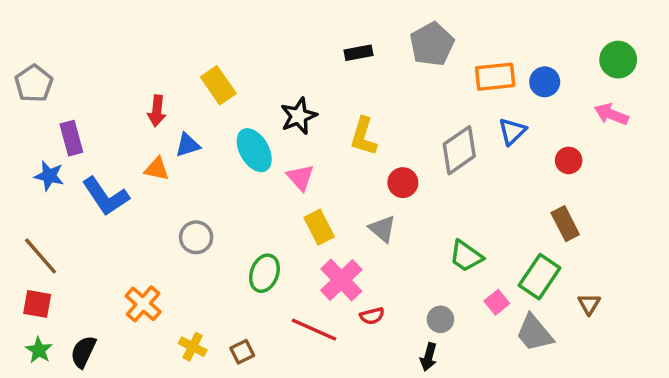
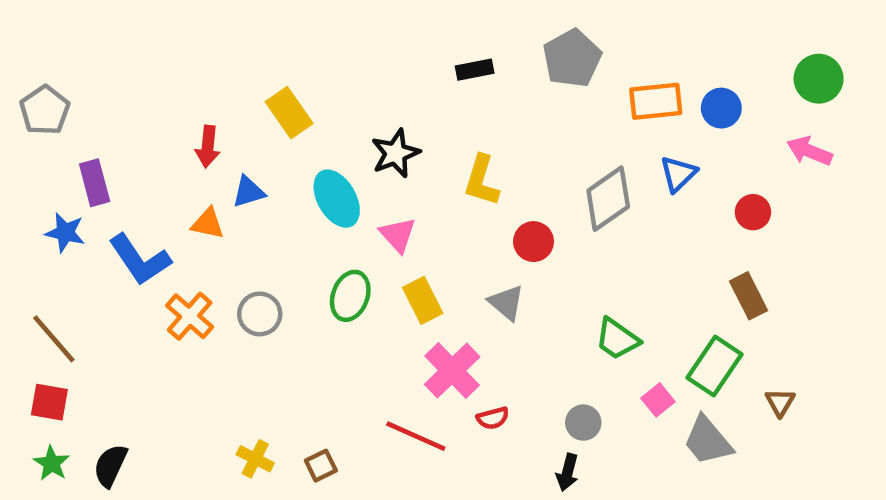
green ellipse: (264, 273) -> (350, 296), moved
orange cross: (143, 304) -> (190, 316), moved

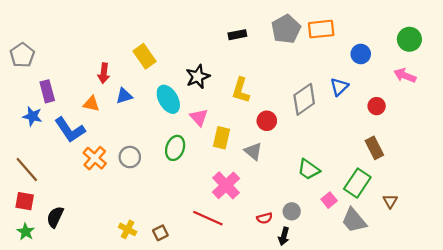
orange rectangle: (656, 101) -> (321, 29), moved
orange triangle: (208, 223) -> (91, 104), moved
yellow rectangle: (423, 300) -> (222, 138), moved, turned 40
red semicircle: (493, 418) -> (265, 218), moved
black semicircle: (110, 466) -> (55, 217), moved

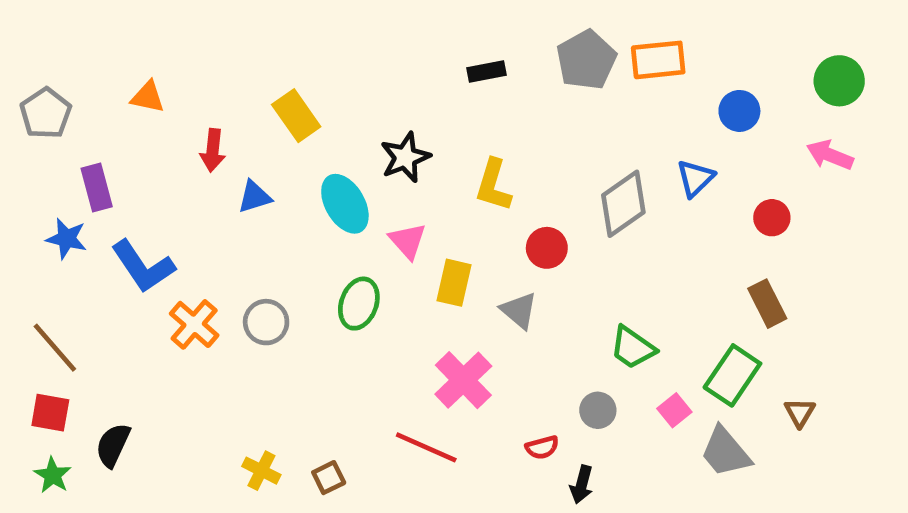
orange triangle: (91, 104) -> (148, 97), moved
gray circle: (292, 211) -> (598, 410), moved

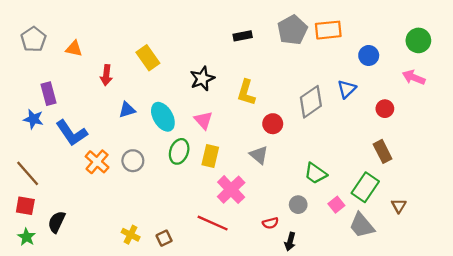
gray pentagon: (46, 113) -> (33, 39), moved
blue triangle: (254, 197) -> (127, 110), moved
cyan ellipse: (345, 204) -> (163, 117), moved
yellow rectangle: (454, 283) -> (210, 156), moved

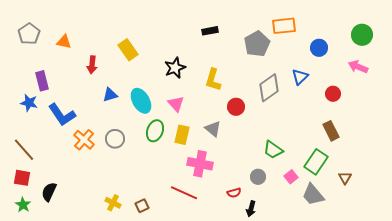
gray pentagon: (292, 30) -> (257, 44), moved
gray triangle: (259, 155) -> (213, 129), moved
pink cross: (231, 190) -> (200, 164), turned -35

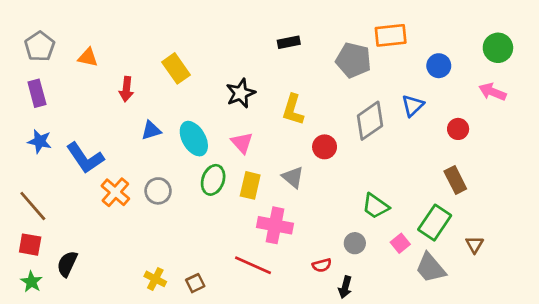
gray pentagon: (257, 44) -> (353, 60), turned -30
purple rectangle: (42, 81) -> (37, 93), moved

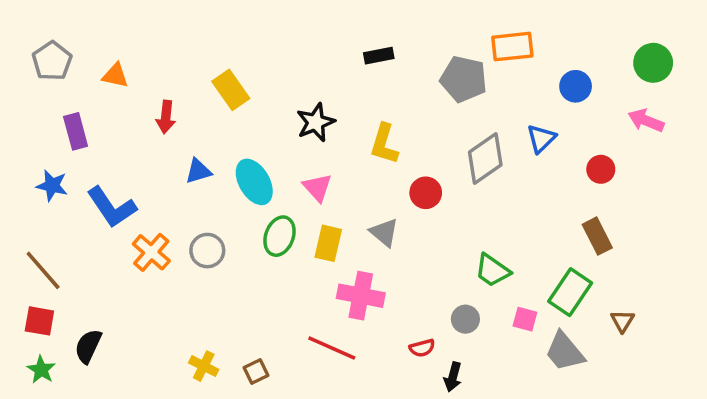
purple rectangle: (37, 93) -> (76, 131), moved
pink square: (400, 243) -> (525, 319), turned -36

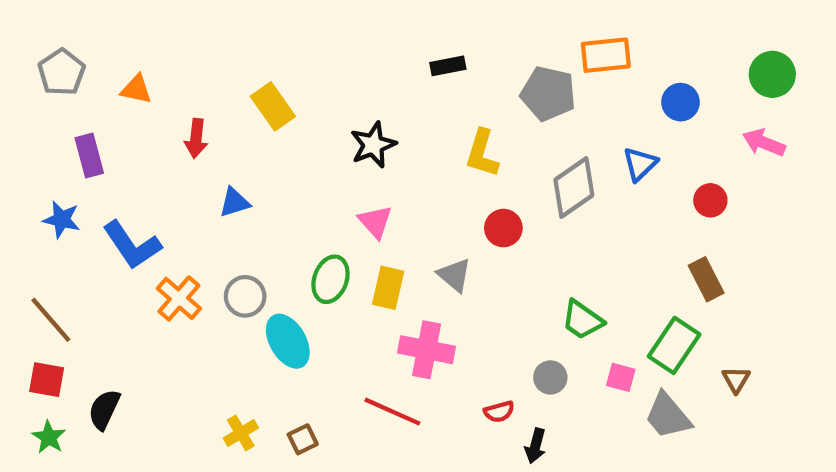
yellow L-shape: (384, 144) -> (482, 153), moved
cyan ellipse: (254, 182) -> (288, 341), moved
yellow cross: (204, 366) -> (241, 433), turned 32

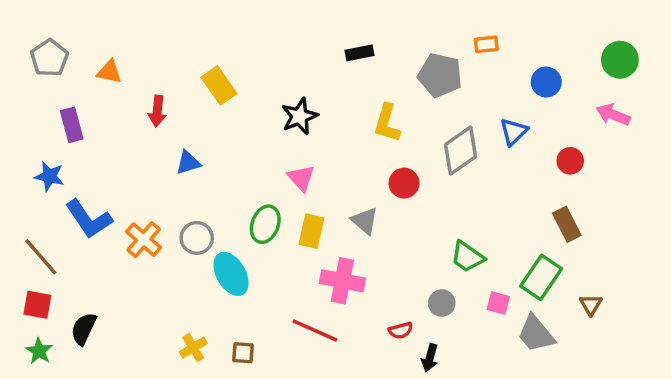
orange rectangle: (606, 55) -> (486, 44), size x0.6
blue L-shape: (132, 245) -> (89, 219), moved
brown square: (303, 439) -> (243, 353), turned 30

